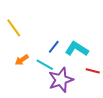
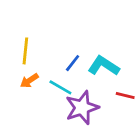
yellow line: (14, 28) -> (25, 51), moved, turned 42

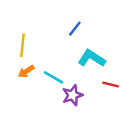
blue line: (73, 63) -> (75, 29), moved
purple star: (82, 108) -> (73, 95), size x0.7

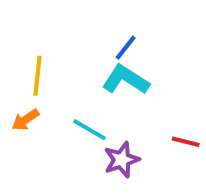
cyan L-shape: (92, 58) -> (126, 80), moved
orange arrow: (26, 71) -> (25, 120), moved

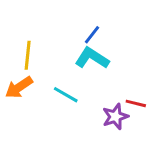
orange arrow: (25, 120) -> (19, 87), size x1.4
purple star: (122, 160) -> (115, 117), moved

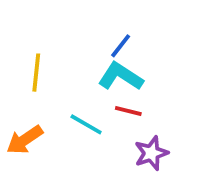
orange arrow: (19, 87) -> (25, 140), moved
red line: (136, 103) -> (128, 111), moved

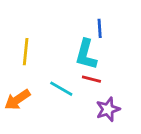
blue line: (121, 46) -> (100, 28), moved, turned -42
cyan L-shape: (121, 76) -> (86, 54), turned -108

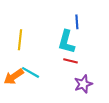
cyan line: (61, 89) -> (31, 72), moved

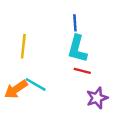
blue line: (77, 22) -> (75, 23), moved

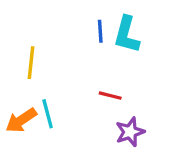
cyan L-shape: (77, 49) -> (127, 35), moved
cyan line: (36, 84) -> (48, 114), turned 45

